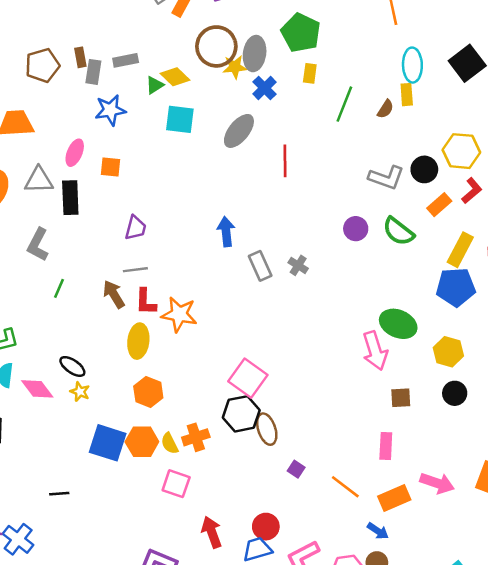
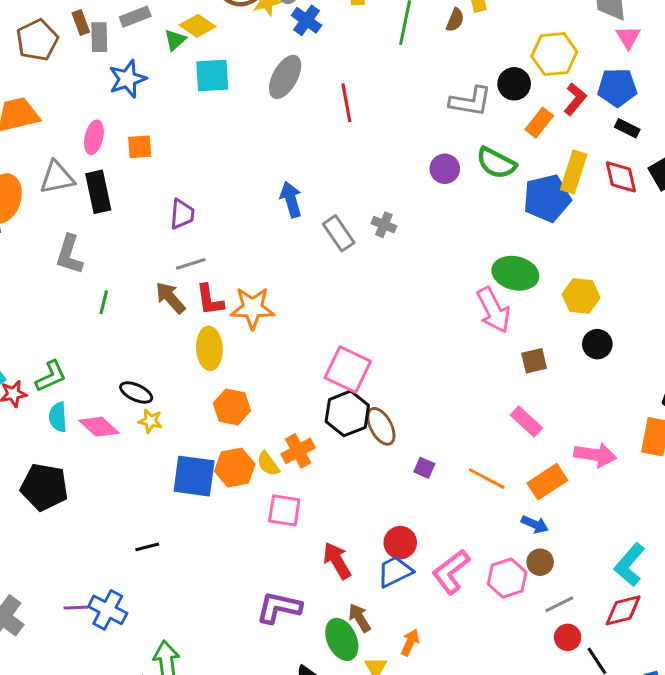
blue pentagon: (456, 287) -> (547, 198), moved
pink rectangle: (386, 446) -> (526, 422), turned -40

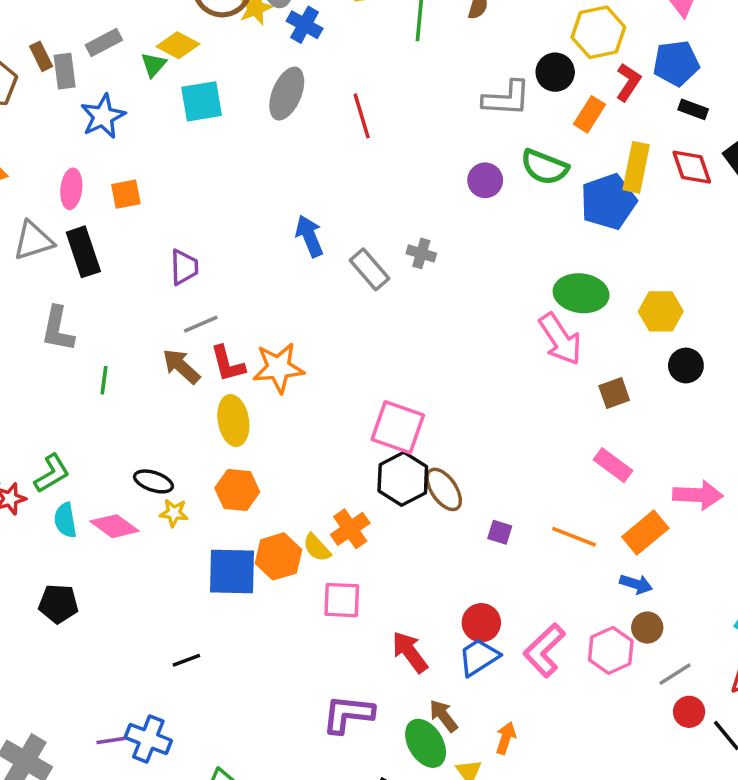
orange hexagon: (232, 407) -> (237, 490), moved
black pentagon: (44, 487) -> (58, 604), size x0.7

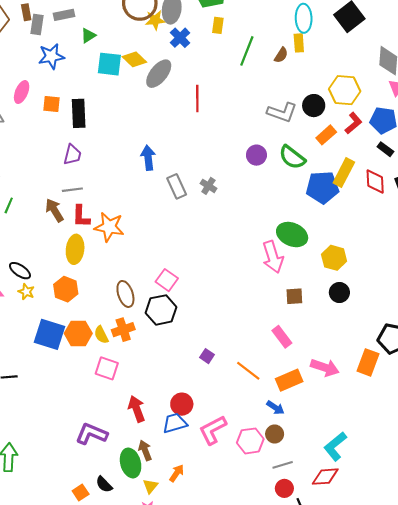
yellow diamond: (178, 45) -> (134, 59), moved
black rectangle: (83, 252) -> (79, 113), moved
pink square: (398, 427) -> (167, 280), size x0.7
brown ellipse: (444, 489) -> (125, 294), moved

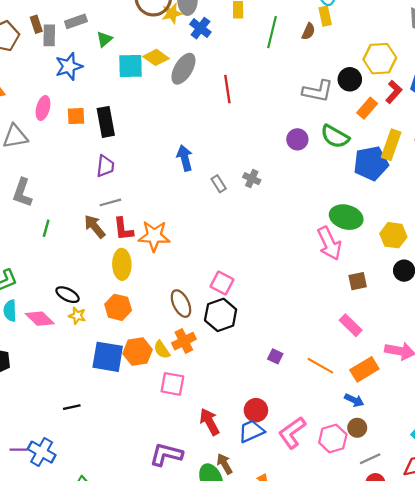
gray rectangle: (177, 186) -> (219, 184), size x0.7

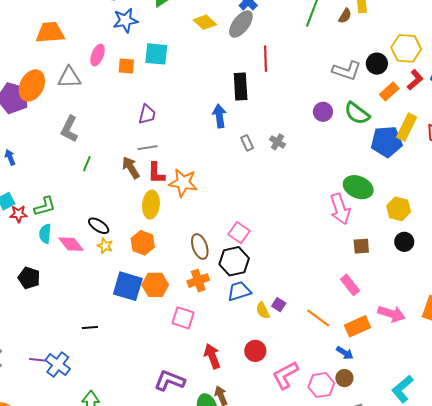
cyan square: (131, 66) -> (156, 54), moved
gray ellipse: (183, 69) -> (241, 24), moved
black rectangle: (106, 122) -> (241, 87), moved
yellow semicircle: (162, 350) -> (263, 311), moved
blue trapezoid: (251, 431) -> (239, 291), moved

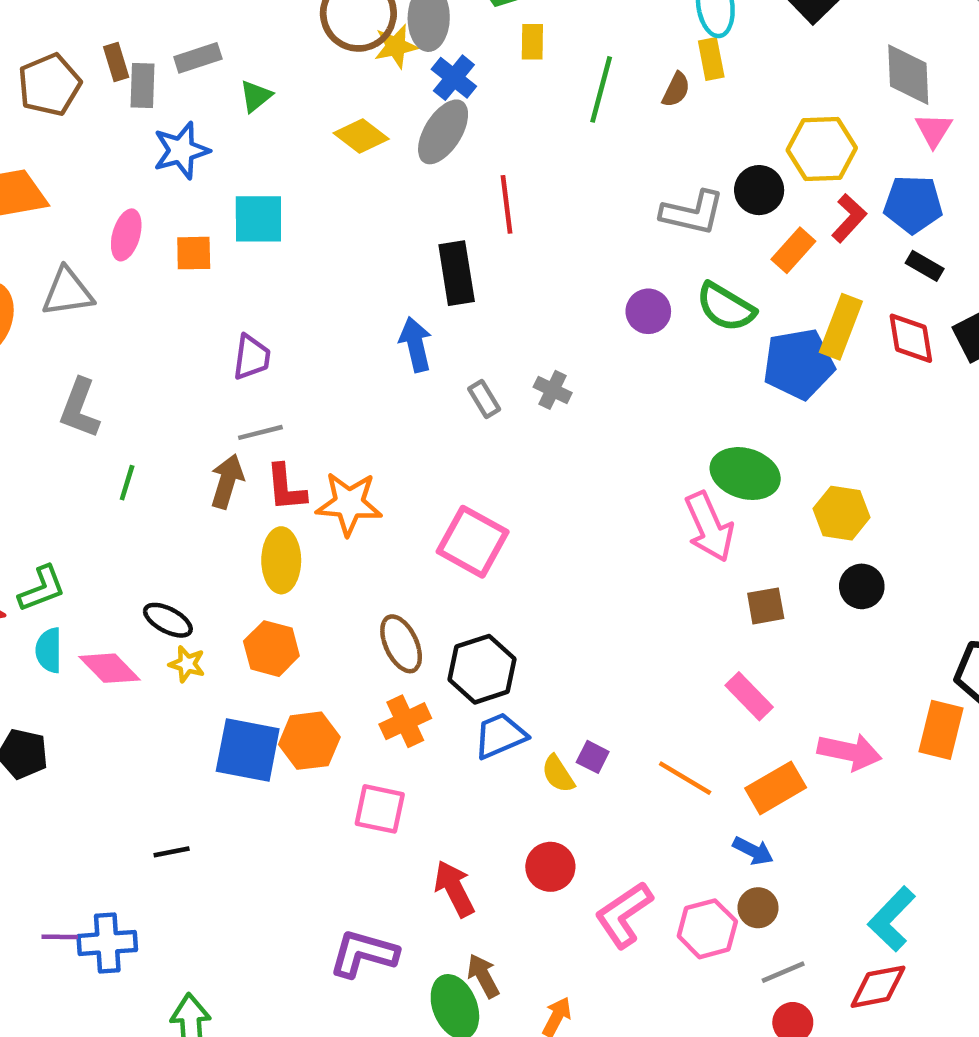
brown arrow: (131, 168) -> (227, 481), turned 55
pink square: (239, 233) -> (473, 542), moved, size x1.4
blue cross: (58, 365) -> (107, 943), turned -35

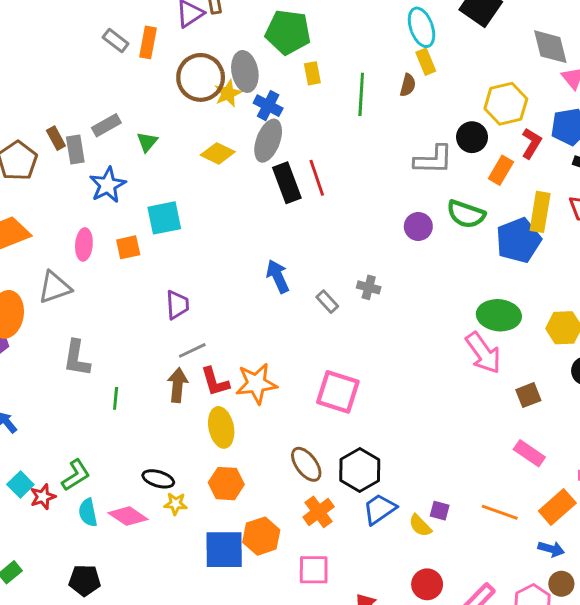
black rectangle: (457, 273) -> (287, 183), moved

